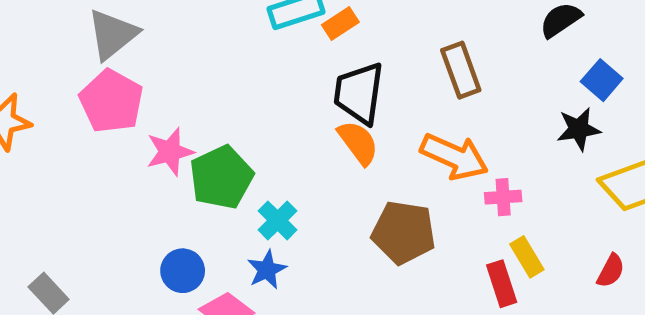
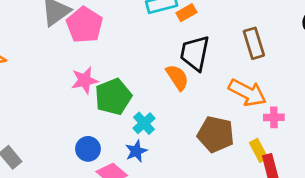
pink pentagon: (111, 101) -> (85, 25), moved
orange semicircle: (358, 143) -> (177, 77), moved
yellow rectangle: (527, 257) -> (259, 150), moved

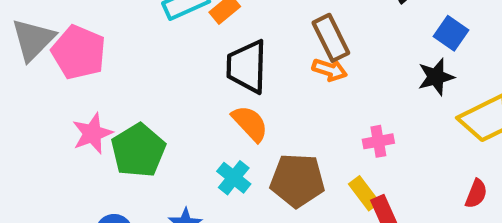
orange semicircle: (177, 77) -> (250, 123), moved
orange arrow: (247, 93) -> (330, 70), moved, size x0.6
cyan cross: (144, 123) -> (234, 178), moved

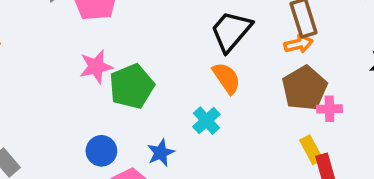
black trapezoid: (247, 67) -> (231, 31), turned 30
orange arrow: (330, 70) -> (298, 44), turned -40
brown pentagon: (297, 180) -> (304, 88), moved, turned 30

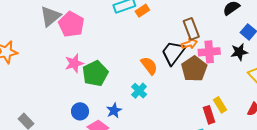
black trapezoid: (231, 31) -> (173, 53), moved
pink cross: (329, 109) -> (209, 52), moved, size x1.5
yellow rectangle: (311, 150) -> (220, 105), moved

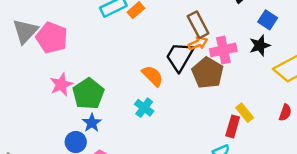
blue star: (114, 111) -> (92, 123), moved
red rectangle: (209, 115) -> (233, 126), turned 42

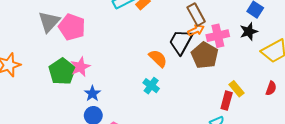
green pentagon: (88, 94) -> (62, 71), moved
blue star: (92, 123) -> (92, 94), moved

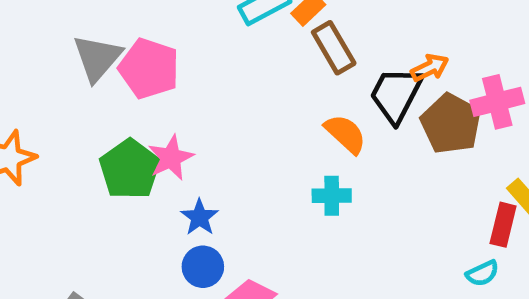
brown rectangle: (196, 14) -> (334, 48), moved
pink cross: (218, 36) -> (497, 102), moved
cyan cross: (151, 86) -> (332, 196), turned -35

